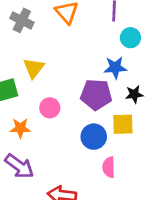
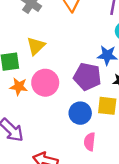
pink circle: (50, 108) -> (45, 83), size x1.5
orange star: (20, 128) -> (19, 87), moved

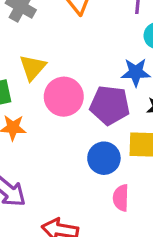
pink circle: (45, 83) -> (64, 97), moved

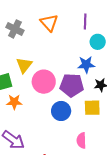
blue circle: (104, 158) -> (61, 111), moved

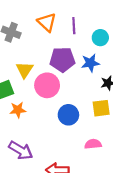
purple line: (85, 22) -> (74, 26), moved
purple pentagon: (72, 85) -> (62, 60), moved
pink semicircle: (81, 140) -> (93, 144), turned 91

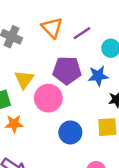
purple line: (74, 26) -> (82, 33), turned 56

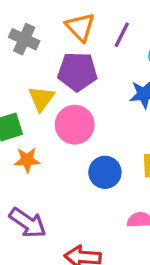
purple line: (82, 33) -> (122, 35), turned -30
purple pentagon: (67, 70) -> (77, 72), moved

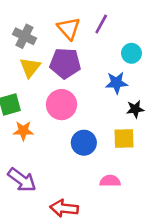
purple line: (122, 35) -> (101, 24), moved
yellow triangle: (41, 99) -> (30, 67), moved

